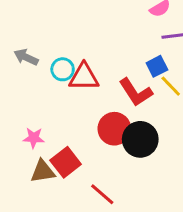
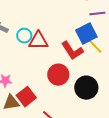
blue square: (157, 66) -> (86, 34), size x1.5
black circle: (140, 139) -> (86, 88), moved

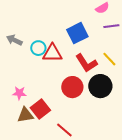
blue square: (86, 34) -> (77, 33), moved
black circle: (86, 88) -> (100, 86), moved

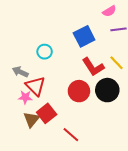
gray arrow: (14, 40) -> (20, 72), moved
red triangle: (52, 53) -> (35, 86), moved, turned 45
brown triangle: (25, 115) -> (31, 119), turned -42

